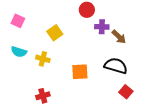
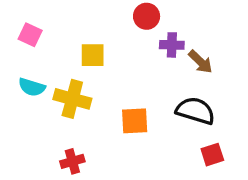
yellow square: (55, 33) -> (93, 55), turned 35
yellow cross: (43, 59) -> (72, 99), size x1.5
red square: (126, 92) -> (212, 155), turned 32

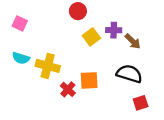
red circle: (147, 16) -> (78, 11), moved
yellow square: (93, 55) -> (91, 37), moved, turned -36
red cross: (72, 161) -> (68, 89), moved, turned -32

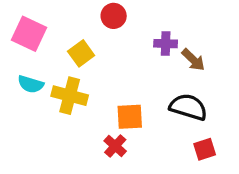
pink square: (20, 23) -> (29, 34), size x1.5
yellow square: (91, 37) -> (81, 53), moved
red cross: (68, 89) -> (115, 146), moved

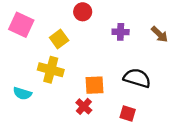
brown arrow: (193, 60) -> (160, 34), moved
cyan semicircle: (31, 84) -> (22, 93), moved
red square: (205, 149) -> (128, 113), moved, turned 35

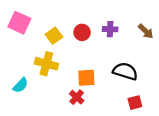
red circle: (83, 12) -> (82, 32), moved
cyan semicircle: (22, 93) -> (20, 85), turned -63
red square: (128, 113) -> (135, 103), moved, turned -32

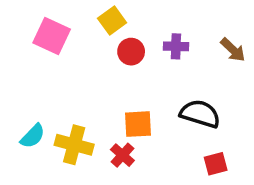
pink square: (19, 23) -> (52, 36), moved
yellow square: (54, 36) -> (112, 20), moved
yellow cross: (46, 64) -> (74, 145), moved

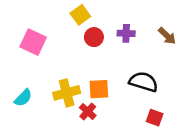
pink square: (52, 36) -> (33, 42), moved
yellow cross: (74, 145) -> (67, 93), moved, turned -30
red square: (216, 164) -> (155, 118), turned 35

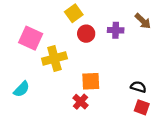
brown arrow: (167, 36) -> (143, 21), moved
black semicircle: (144, 82) -> (138, 87), moved, size x0.6
yellow cross: (67, 93) -> (54, 59), moved

